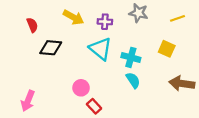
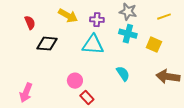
cyan triangle: (101, 49) -> (93, 45), turned -35
cyan cross: (131, 57) -> (128, 34), moved

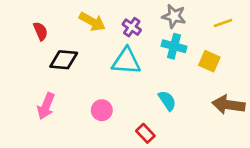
purple cross: (97, 20) -> (132, 27), turned 32
pink arrow: (26, 93) -> (46, 106), moved
red rectangle: (87, 98) -> (145, 133), moved

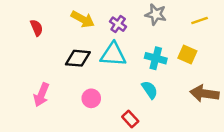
cyan cross: (174, 46) -> (156, 58), moved
black diamond: (64, 60) -> (78, 58), moved

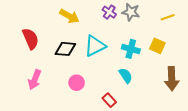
purple cross: (118, 24) -> (109, 12), moved
red semicircle: (37, 28) -> (31, 39), moved, size x1.5
cyan triangle: (113, 55) -> (95, 46), turned -30
brown arrow: (204, 93) -> (172, 79), turned -100

